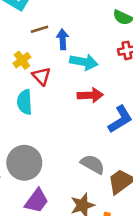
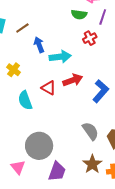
brown line: (40, 29) -> (22, 28), moved
red triangle: (41, 76) -> (49, 88), moved
gray semicircle: (93, 164) -> (90, 131), turned 42

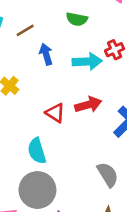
green semicircle: (79, 14) -> (77, 19), moved
cyan arrow: (60, 57) -> (87, 62), moved
cyan semicircle: (25, 100) -> (37, 151), moved

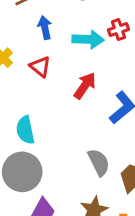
red arrow: (88, 105) -> (85, 86), turned -45
red triangle: (55, 113) -> (40, 67), moved

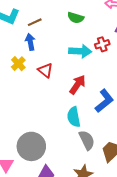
blue arrow: (45, 28) -> (30, 42), moved
cyan semicircle: (25, 130) -> (74, 117), moved

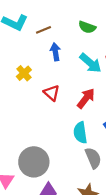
blue arrow: (30, 42) -> (55, 52), moved
cyan arrow: (80, 51) -> (90, 63), turned 35
red triangle: (45, 70) -> (52, 93), moved

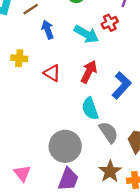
yellow cross: (24, 73) -> (19, 58), turned -32
gray circle: (34, 162) -> (65, 146), moved

